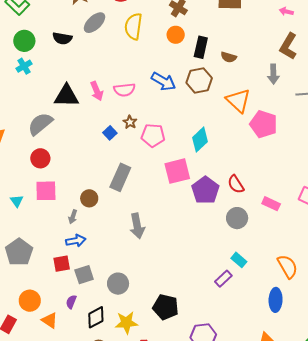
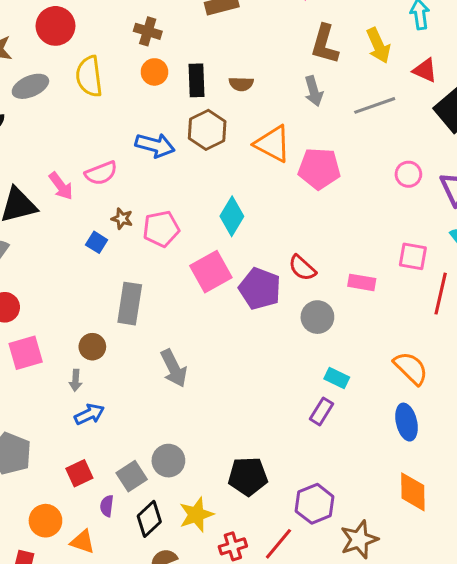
gray ellipse: (95, 23) -> (30, 86), turned 35
red square: (62, 264) -> (79, 473), moved
gray square: (84, 275) -> (132, 476), moved

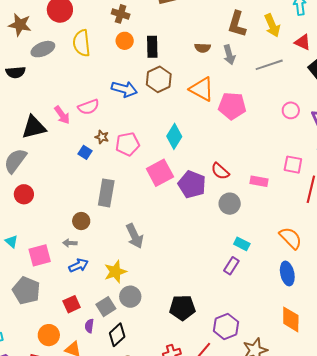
brown semicircle: (241, 84) -> (203, 48), moved
pink square: (26, 353) -> (40, 255), moved
gray arrow: (76, 380) -> (70, 243), turned 88
yellow star: (196, 515) -> (115, 272), moved

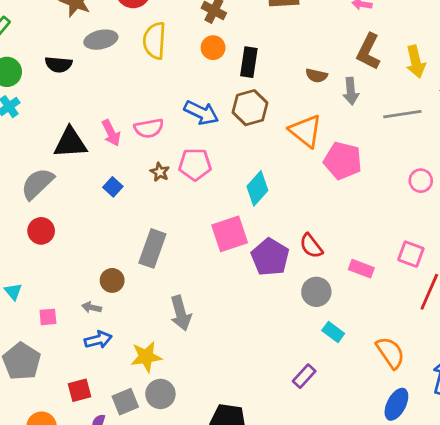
pink pentagon: (128, 144) -> (195, 164), moved
blue square: (85, 152) -> (113, 187), moved
cyan rectangle: (242, 244) -> (333, 332), moved
pink square: (40, 255) -> (48, 317), size x0.6
blue ellipse: (287, 273) -> (396, 404), moved, turned 30

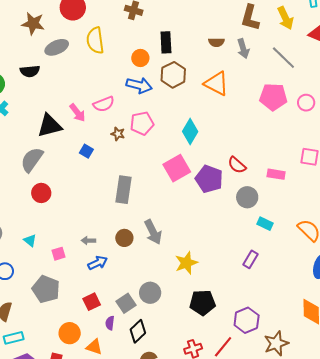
orange circle: (213, 48) -> (140, 58), moved
gray line: (402, 114) -> (283, 58), turned 64
pink pentagon: (343, 161) -> (273, 97), moved
brown circle: (112, 280) -> (124, 238), moved
yellow star: (146, 357) -> (186, 263), moved

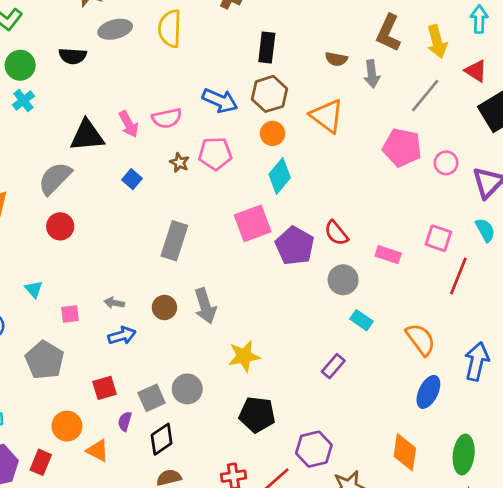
orange circle: (140, 58) -> (273, 133), moved
gray line: (283, 58) -> (425, 96), turned 76

